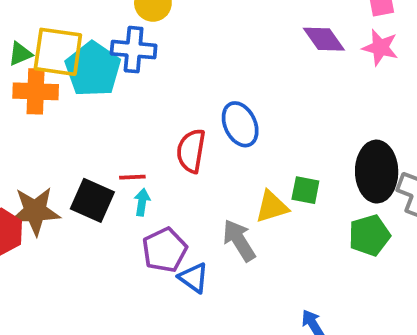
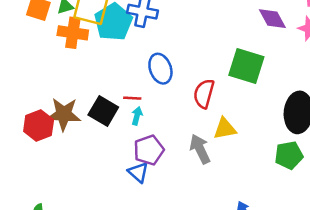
blue ellipse: (240, 124) -> (160, 69), moved
red semicircle: (191, 151) -> (204, 94), moved
green square: (305, 190) -> (246, 66), moved, size x1.8
blue triangle: (194, 278) -> (138, 172), moved

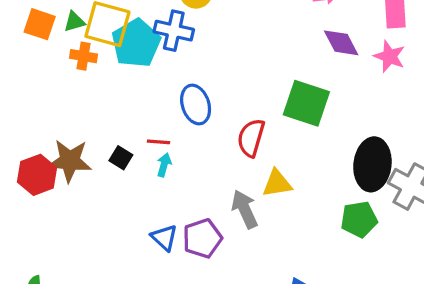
orange cross: (73, 33) -> (83, 56), size x0.7
black square: (103, 111) -> (121, 158), size x0.6
purple pentagon: (149, 150) -> (202, 238), moved

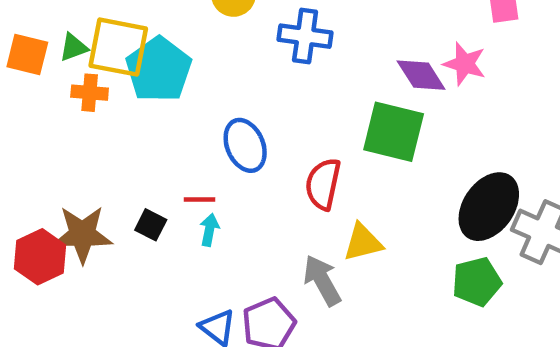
blue cross: (174, 31) -> (305, 36), moved
purple diamond: (341, 43) -> (421, 75), moved
pink star: (390, 56) -> (465, 64), moved
black ellipse: (372, 164) -> (489, 207), turned 33

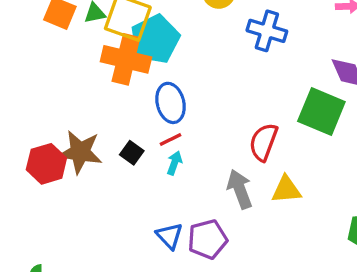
orange cross: (90, 93) -> (126, 59), moved, size x1.8
blue ellipse: (245, 145) -> (171, 103), moved
red line: (199, 199) -> (171, 140), turned -35
gray arrow: (322, 280) -> (240, 189), moved

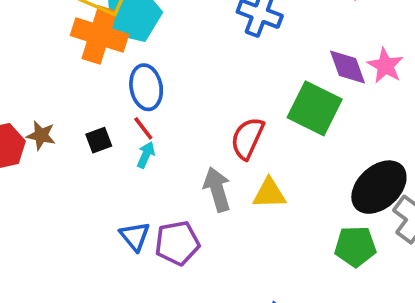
red line: (171, 140) -> (143, 128), turned 75
brown star: (80, 152) -> (41, 135), size x0.6
black square: (132, 153) -> (99, 140), turned 30

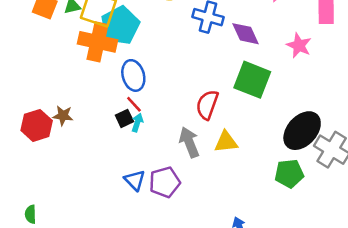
purple diamond: (348, 67) -> (246, 34), moved
black square: (99, 140) -> (124, 118), moved

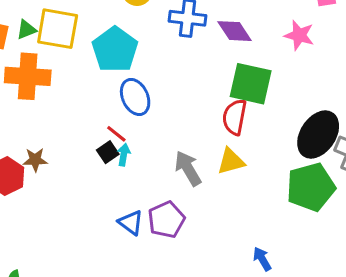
cyan pentagon: (120, 25) -> (115, 50), moved
orange cross: (98, 42) -> (28, 76), moved
blue ellipse: (133, 75) -> (135, 97), moved
red semicircle: (207, 105) -> (235, 117), moved
green pentagon: (289, 173) -> (311, 187), size x1.4

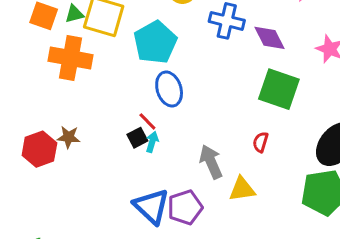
red semicircle: (235, 117) -> (260, 142), moved, size x0.6
yellow triangle: (231, 161) -> (242, 189), moved
blue triangle: (131, 223) -> (151, 206), size x1.5

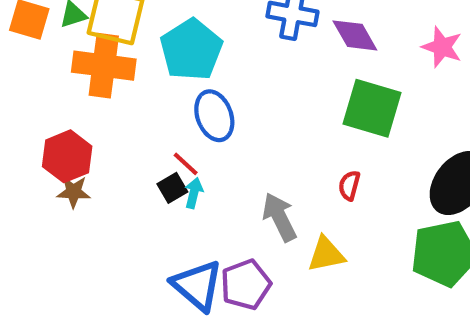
orange cross: (71, 58) -> (104, 66), moved
red hexagon: (39, 149) -> (67, 156), moved

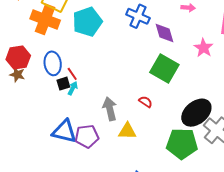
blue ellipse: (214, 116) -> (53, 63), moved
red semicircle: (349, 185) -> (145, 102), turned 96
blue triangle: (197, 285) -> (64, 131), turned -40

